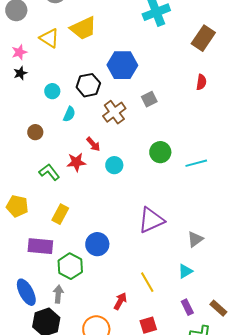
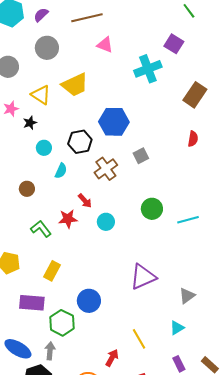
black star: (20, 73) -> (30, 123), moved
blue ellipse: (26, 292) -> (18, 349), turned -32

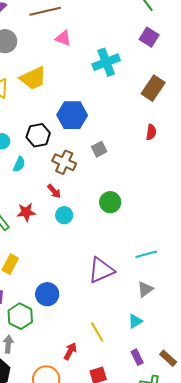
purple square: (174, 44) -> (149, 37), moved
brown cross: (106, 169) -> (64, 162), turned -30
red arrow: (85, 201) -> (54, 191), moved
cyan line: (188, 220) -> (146, 254), moved

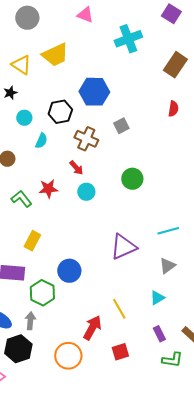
red arrow: (70, 351) -> (92, 328), size x1.4

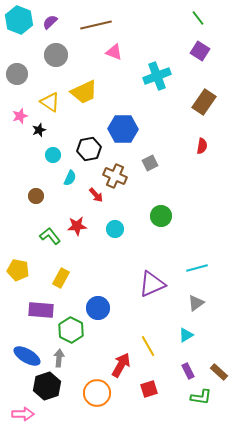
red arrow: (76, 168) -> (96, 195), moved

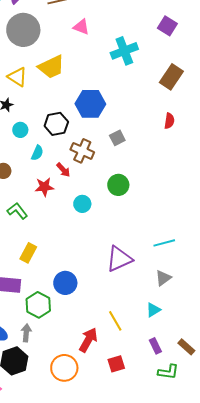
gray circle: (56, 55) -> (23, 30), size x1.4
green circle: (161, 216) -> (118, 185), moved
red star: (77, 226) -> (44, 187), moved

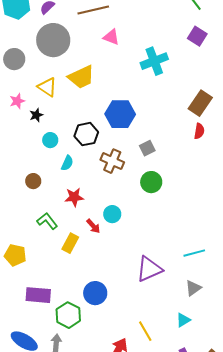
brown rectangle: (171, 77) -> (200, 103), moved
red arrow: (63, 170) -> (93, 226), moved
green circle: (118, 185) -> (151, 182), moved
yellow rectangle: (28, 253) -> (70, 243), moved

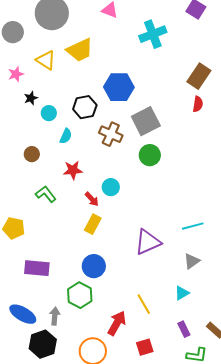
black star: (36, 115) -> (31, 98), moved
gray square: (147, 148) -> (146, 121), size x1.8
yellow rectangle: (70, 243) -> (93, 224), moved
green hexagon: (68, 315) -> (80, 295), moved

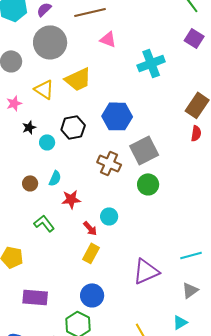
black hexagon: (85, 107) -> (73, 127), moved
cyan semicircle: (66, 136) -> (55, 178), moved

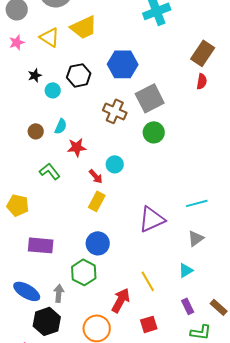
pink star: (14, 103) -> (17, 42), moved

